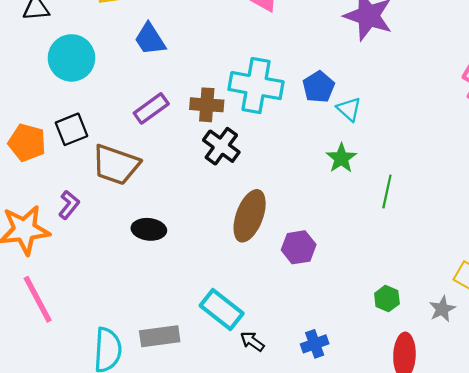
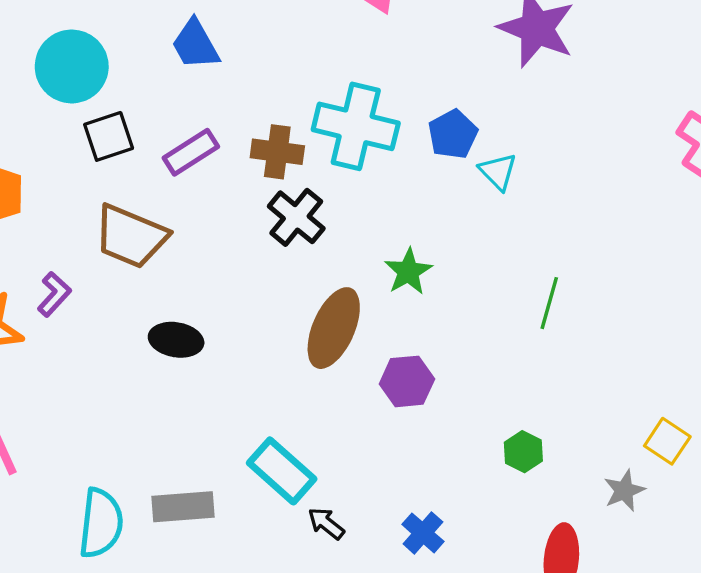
black square: (71, 129) -> (109, 136), moved
green star: (341, 158) -> (408, 272), moved
green hexagon: (387, 299) -> (523, 452), moved
blue cross: (315, 344) -> (423, 533), turned -32

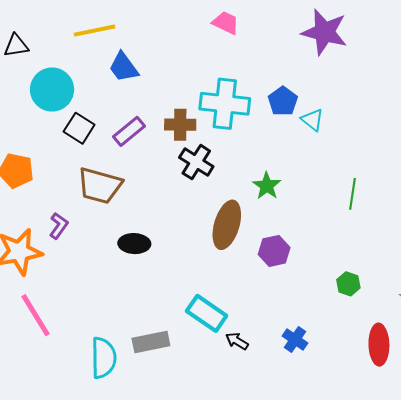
black square: (109, 136) -> (79, 128), turned -32

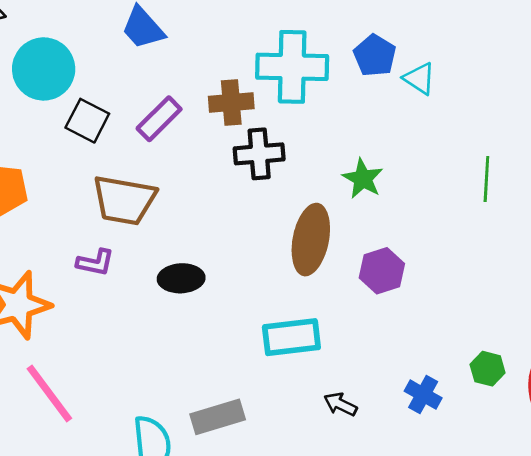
black cross: (196, 162) -> (259, 154), turned -32
purple L-shape: (59, 226) -> (95, 262), moved, turned 72
green hexagon: (348, 284) -> (488, 369), moved
cyan rectangle: (207, 313) -> (291, 337), moved, turned -36

